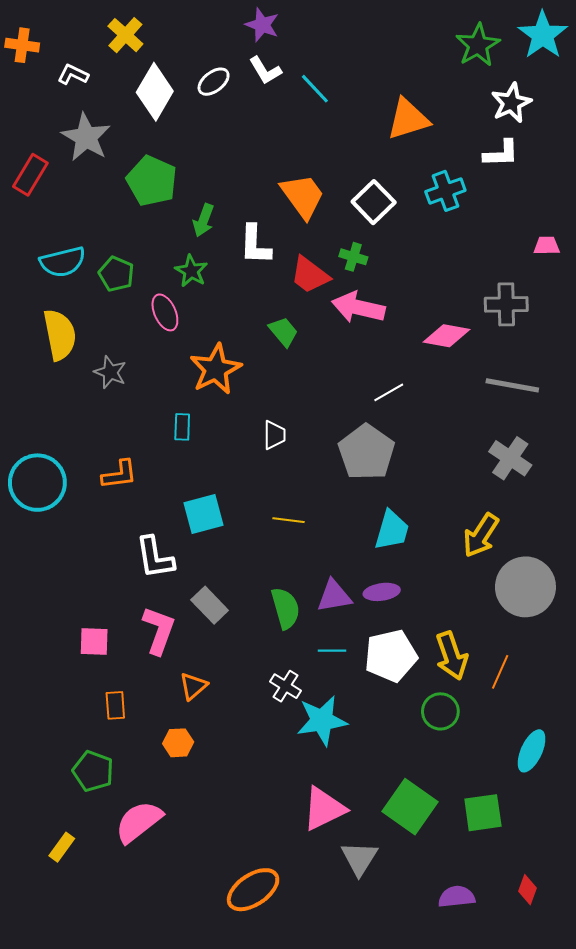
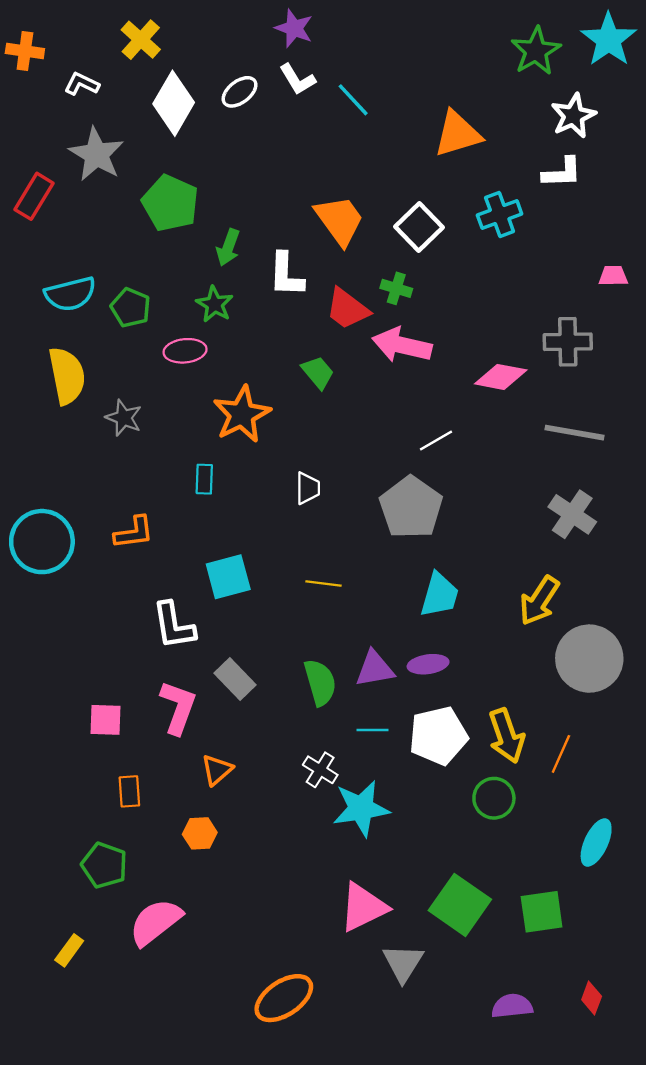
pink ellipse: (165, 312) -> (185, 351), turned -72

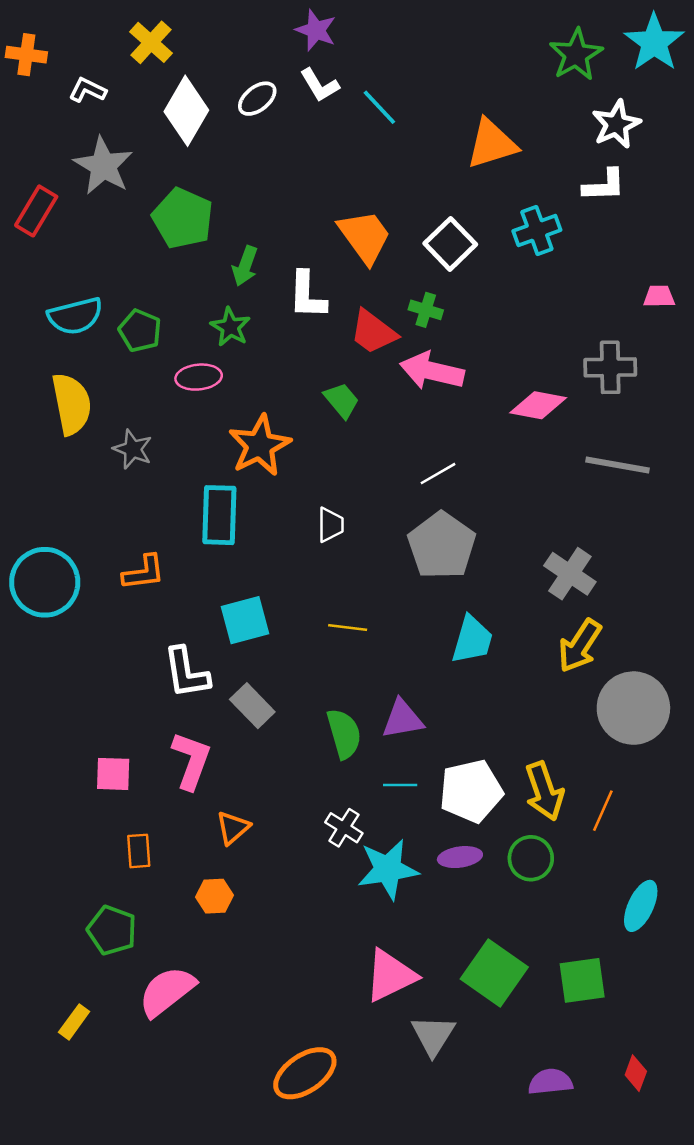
white line: (436, 440) -> (438, 474), moved
cyan rectangle: (204, 479) -> (219, 515), size x1.8
gray cross: (572, 514) -> (570, 574), moved
purple ellipse: (428, 664) -> (460, 857), moved
gray rectangle: (235, 679) -> (252, 706), moved

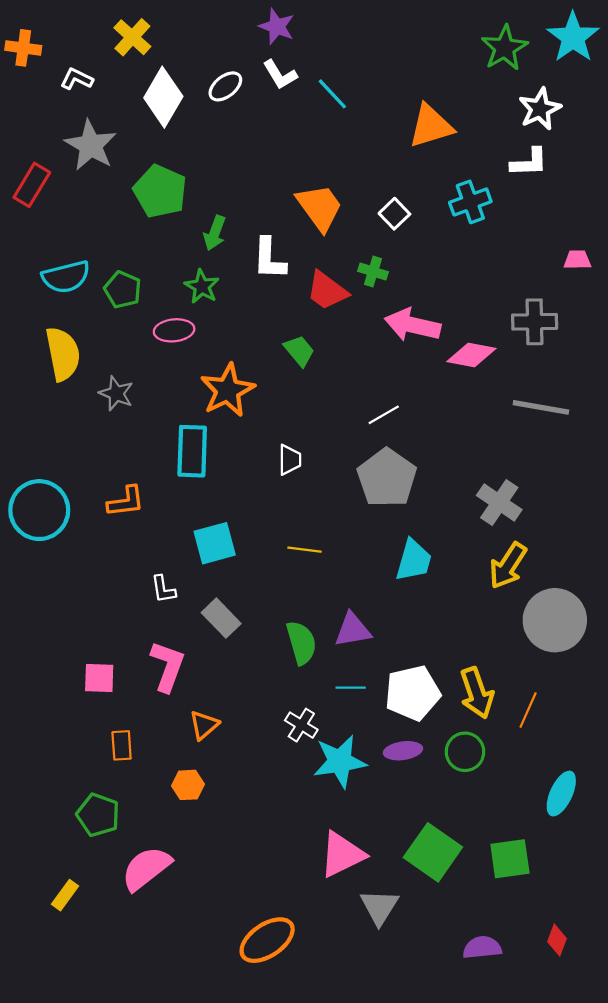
white square: (450, 244) -> (394, 214), size x0.7
pink arrow: (432, 371) -> (413, 325), moved
white L-shape: (186, 673) -> (163, 589), size x0.6

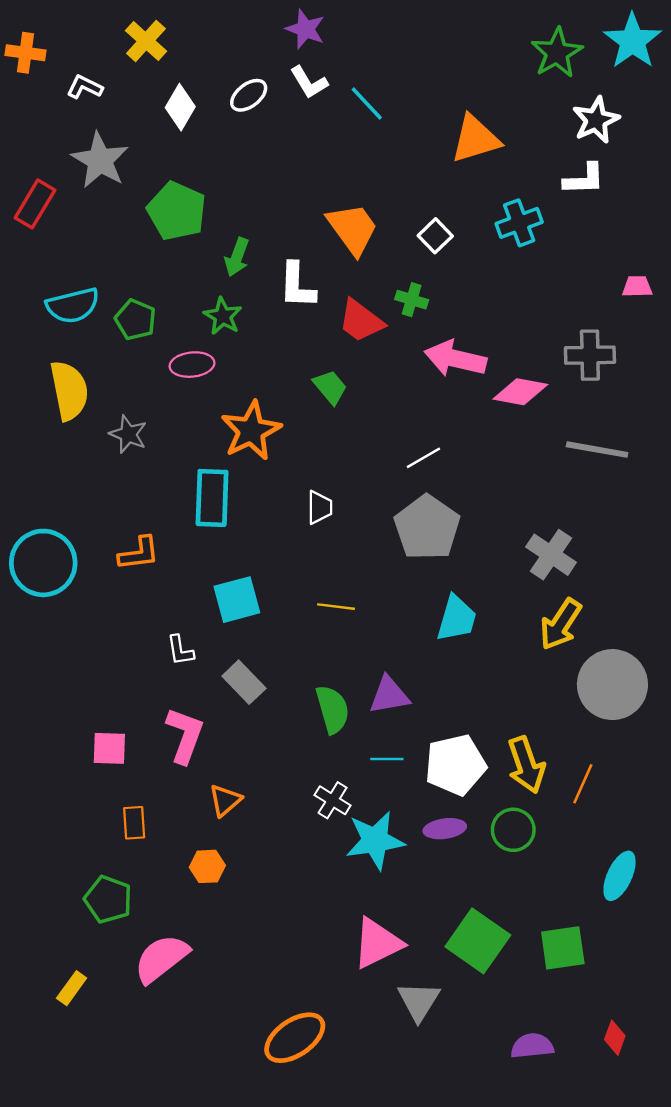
white diamond: (163, 97) -> (180, 107), size x0.7

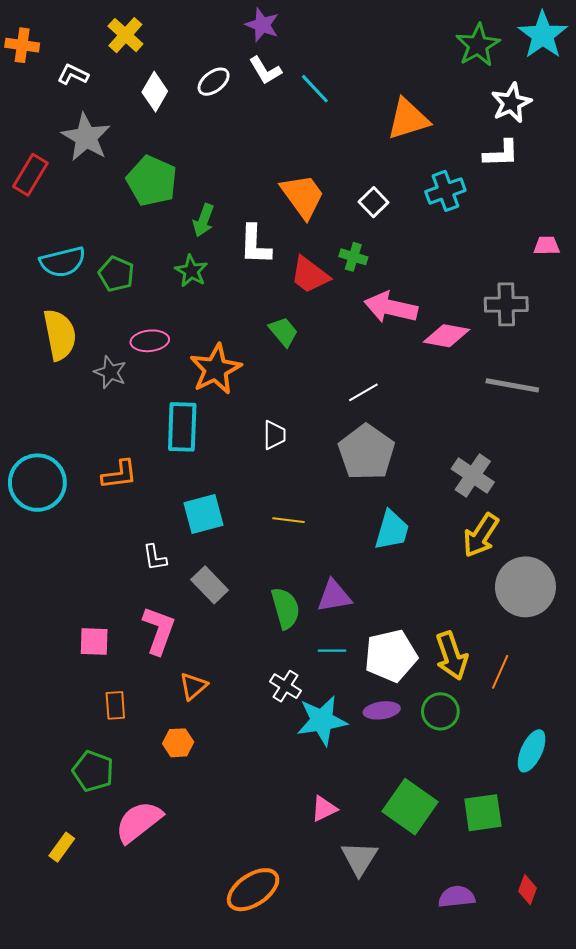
pink ellipse: (192, 365) -> (150, 341), moved
pink triangle: (377, 943) -> (324, 809), size x0.6

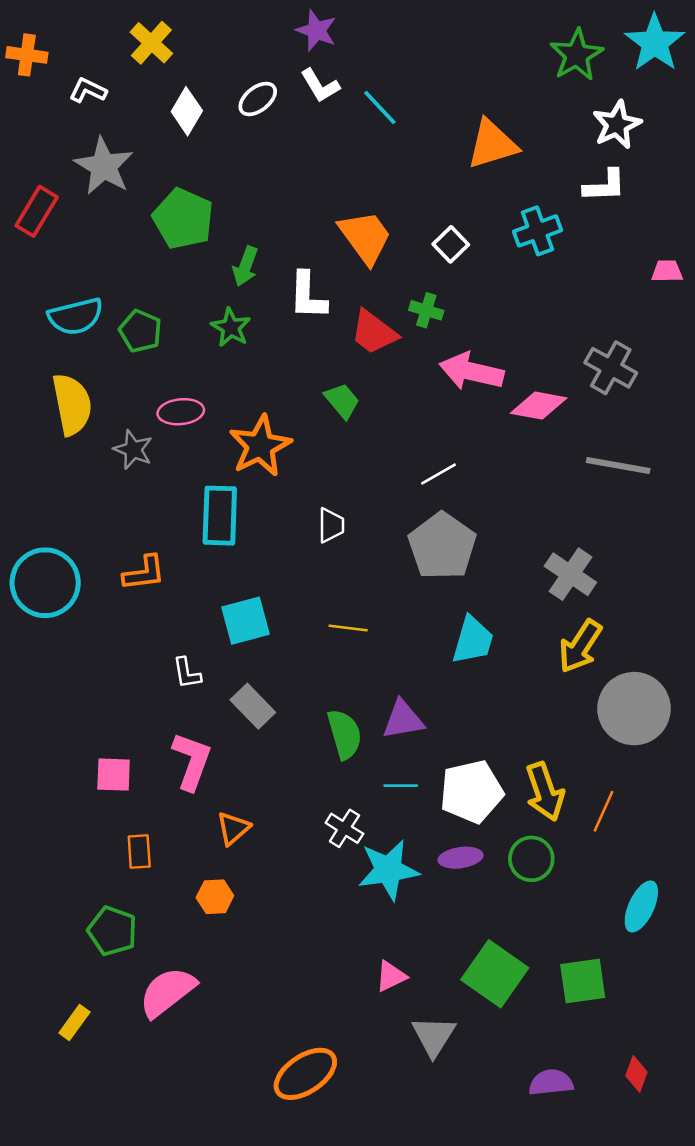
pink trapezoid: (547, 246) -> (667, 271), moved
gray cross: (506, 304) -> (611, 368), turned 30

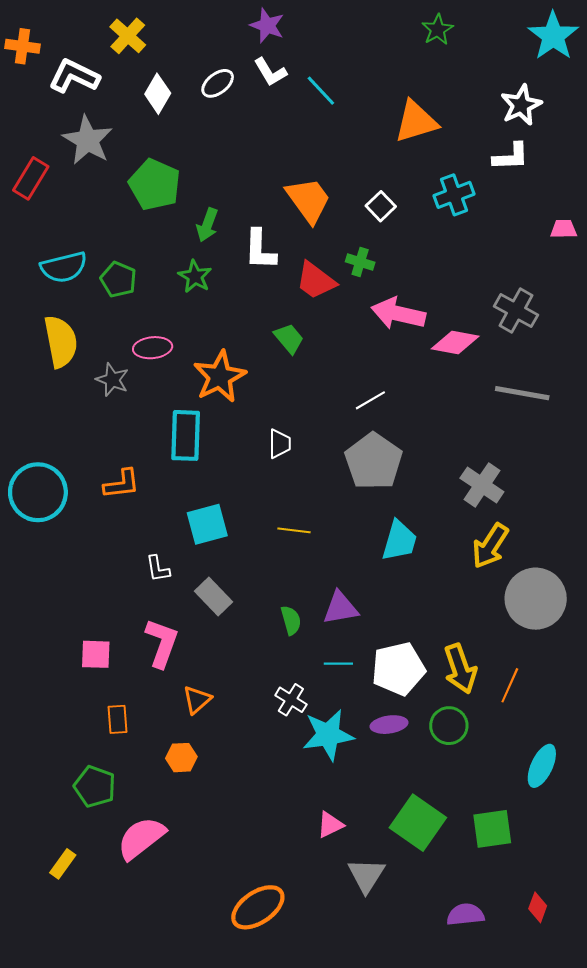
green star: (577, 55) -> (438, 30), moved, size x0.7
white L-shape: (88, 90) -> (74, 76), size x1.6
green semicircle: (344, 734) -> (291, 620), size x0.7

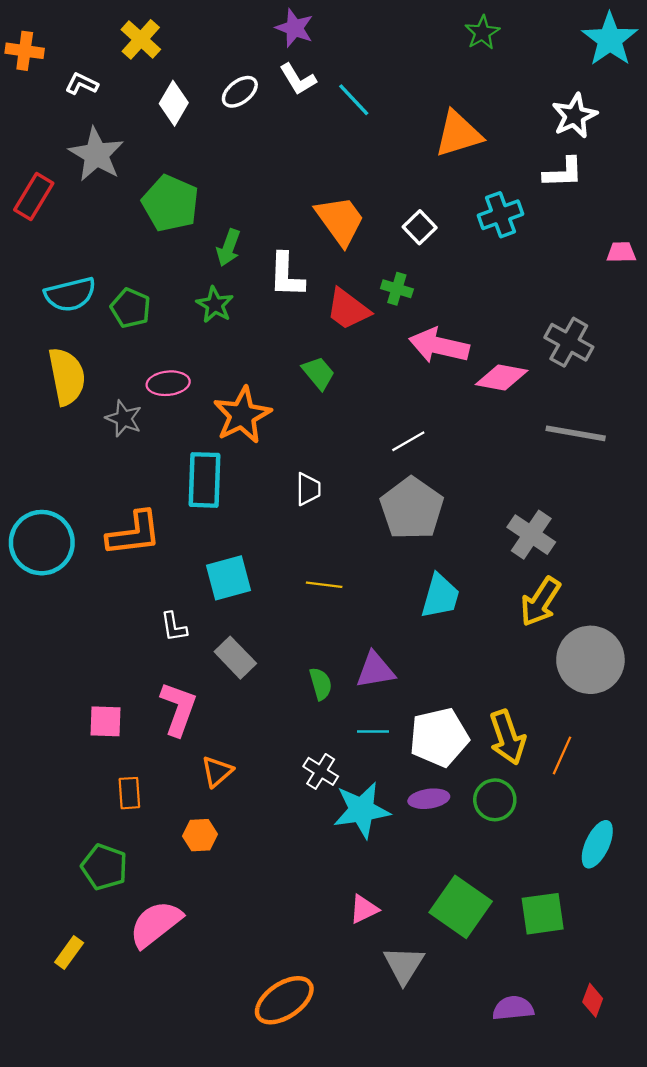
white L-shape: (74, 76) -> (82, 84), size x0.6
orange L-shape: (122, 484) -> (134, 533), size x1.4

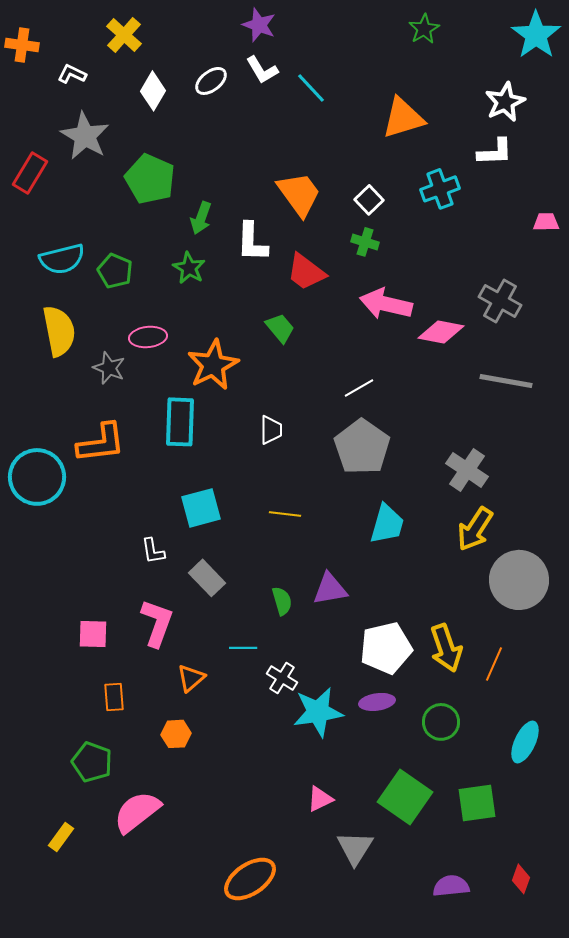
green cross: (397, 289) -> (365, 242), moved
orange L-shape: (134, 533) -> (101, 443), moved
cyan line: (373, 732) -> (243, 648), moved
green circle: (495, 800) -> (441, 722), moved

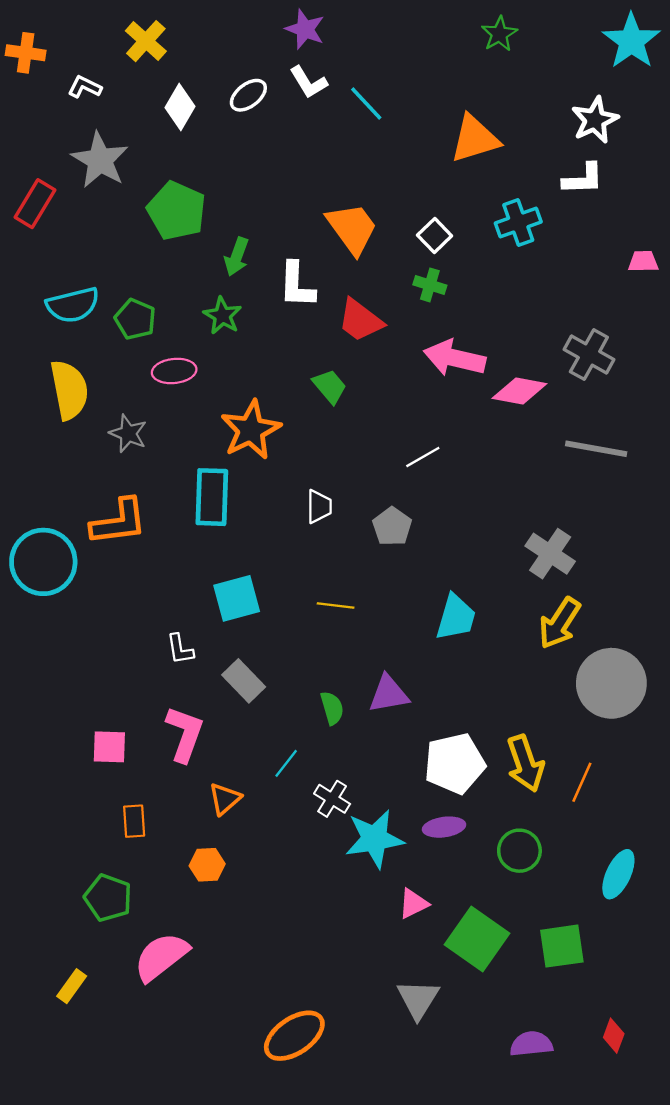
pink ellipse: (148, 337) -> (174, 371), moved
gray pentagon: (362, 447) -> (392, 527), moved, size x0.6
cyan line: (243, 648) -> (286, 763), turned -52
pink triangle: (320, 799) -> (413, 904), moved

